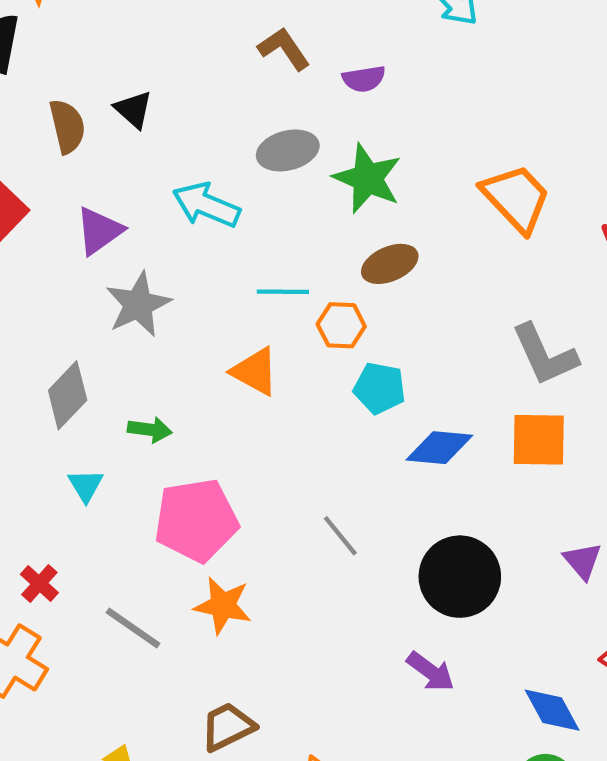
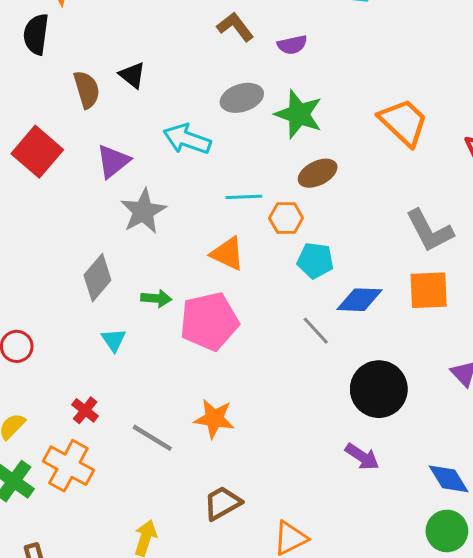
pink pentagon: (196, 520) -> (209, 321), moved
gray line: (340, 536) -> (316, 331), moved

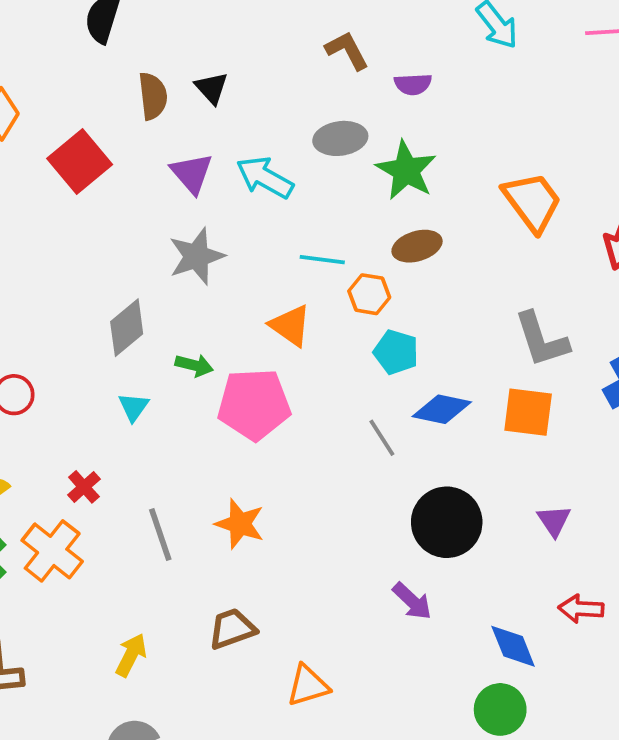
purple triangle: (113, 161) -> (192, 173), moved, turned -42
gray line: (152, 438) -> (160, 534), turned 30

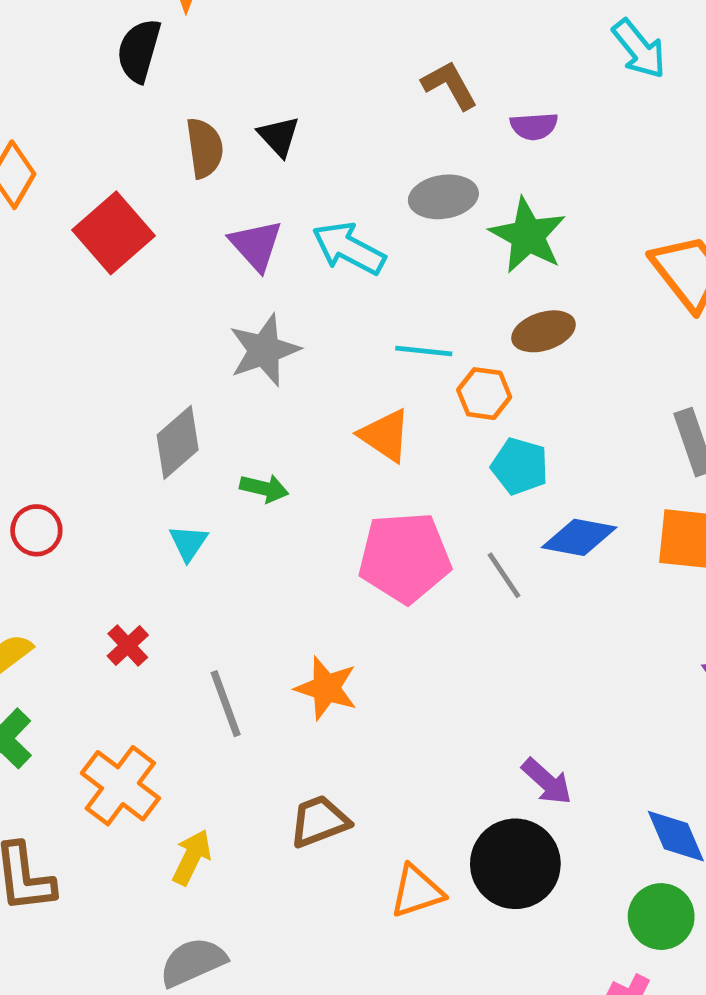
pink pentagon: (254, 404) -> (405, 557), moved
black circle: (447, 522) -> (515, 864), moved
orange cross: (52, 551) -> (120, 786), moved

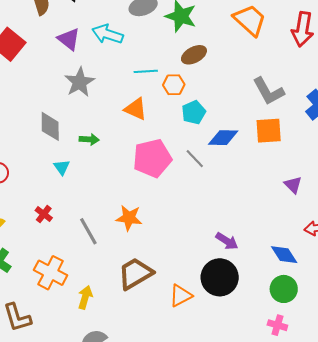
gray diamond: (178, 442) -> (50, 126), turned -40
cyan pentagon: (520, 466) -> (194, 112), turned -30
brown trapezoid: (319, 821) -> (135, 273), size x1.4

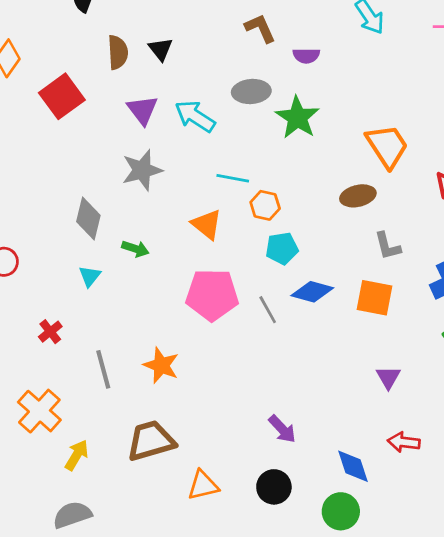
brown ellipse: (194, 55) -> (358, 196), moved
gray L-shape: (268, 91) -> (388, 246), size x0.7
black circle: (220, 277) -> (274, 487), moved, size x0.7

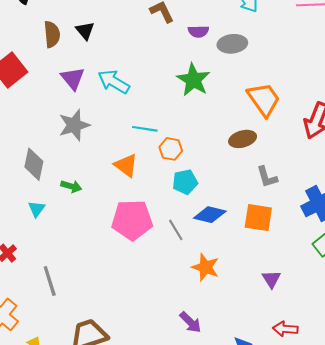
gray ellipse: (251, 91) -> (232, 44), moved
orange star: (161, 365) -> (206, 267), moved

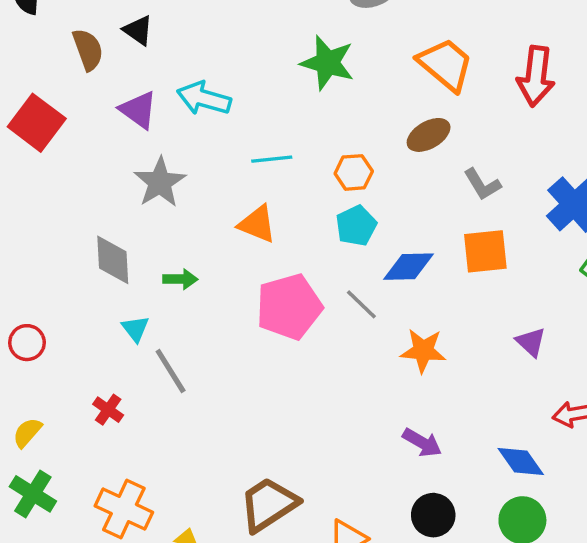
orange hexagon: (171, 149) -> (354, 172), moved
gray line: (50, 281) -> (171, 371), moved

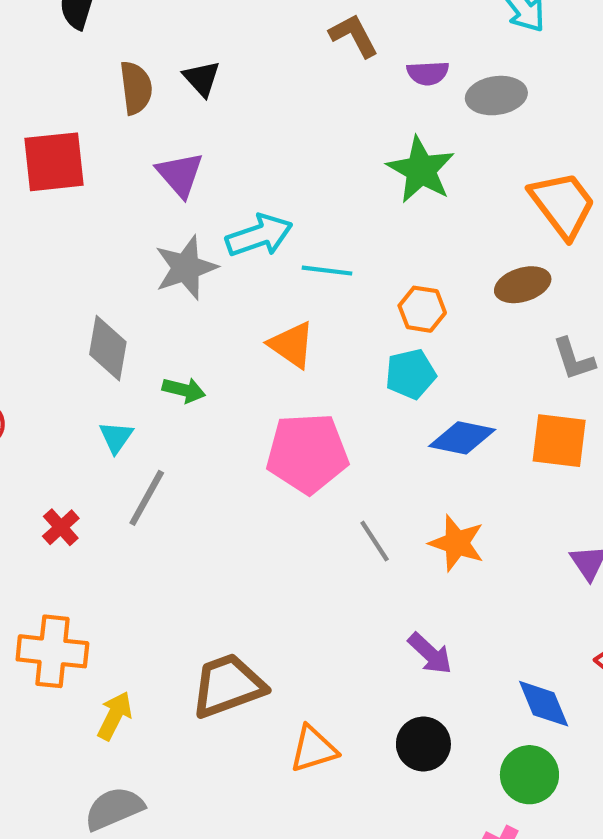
cyan arrow: (204, 98) -> (259, 235), moved, turned 132
red square: (37, 123) -> (54, 162), turned 34
gray line: (361, 304) -> (375, 541), moved
gray line: (171, 371) -> (147, 498), turned 48
orange cross: (124, 509) -> (52, 651), turned -32

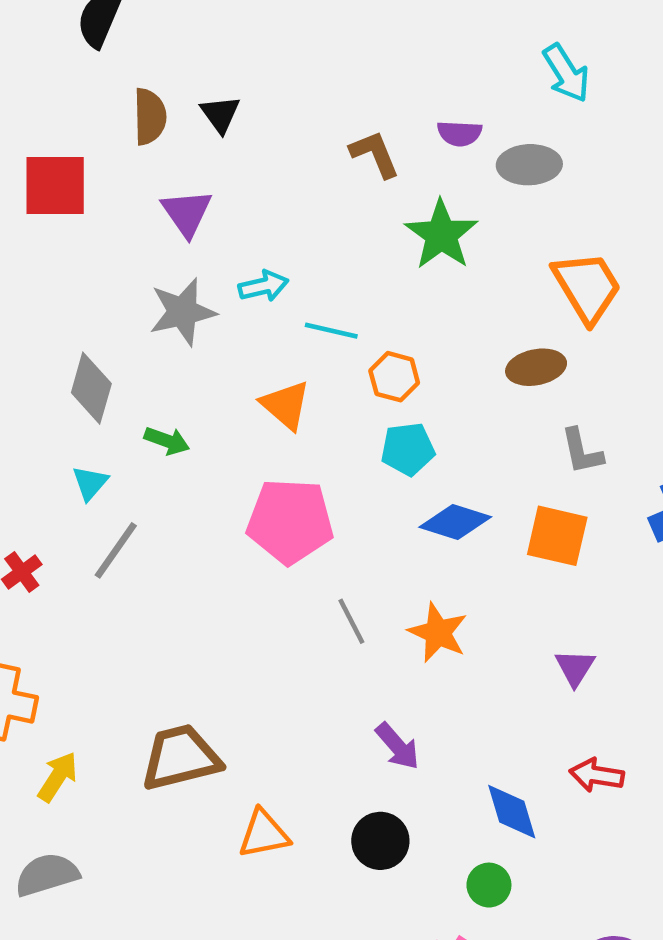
brown L-shape: (354, 36) -> (375, 154), moved
cyan arrow: (259, 235) -> (264, 286), size x0.7
orange hexagon: (422, 309) -> (394, 377), moved
green circle: (529, 775) -> (489, 885), size x0.7

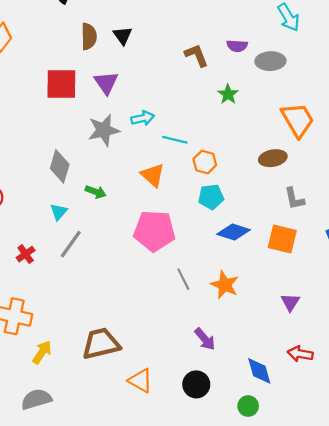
red square: (55, 186) -> (61, 84), moved
green star: (441, 235) -> (228, 94), size x0.6
orange triangle: (264, 834) -> (140, 381), turned 40

